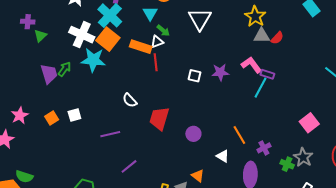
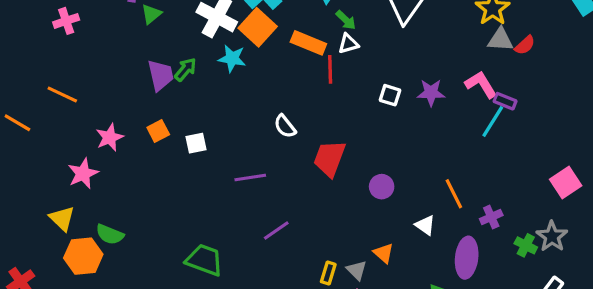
white triangle: (157, 42) -> (348, 44), moved
cyan star: (93, 60) -> (232, 58), size x0.7
orange square: (52, 118) -> (158, 131), moved

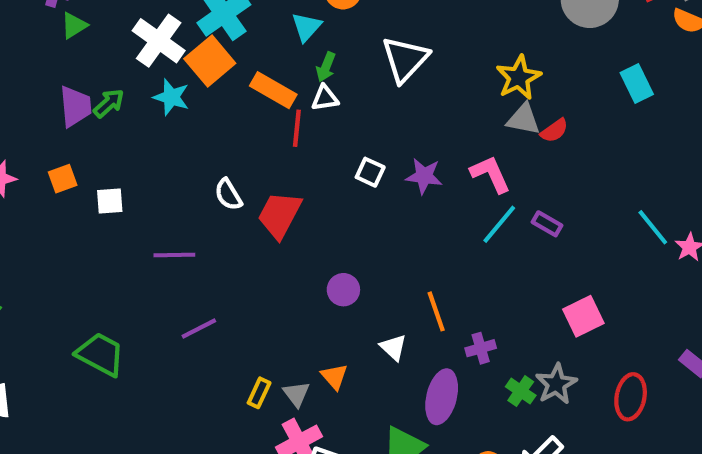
green arrow: (346, 20) -> (326, 67), turned 60
purple rectangle: (505, 101) -> (547, 224), moved
red trapezoid: (329, 158) -> (279, 215), moved

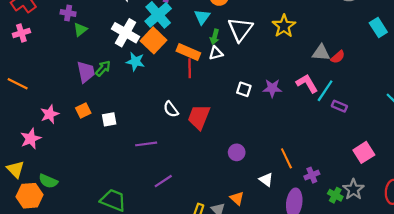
white triangle: (405, 59) -> (240, 29), moved
yellow star: (519, 77) -> (284, 26), moved
red line: (297, 128) -> (190, 68), moved
cyan line: (499, 224) -> (325, 91), moved

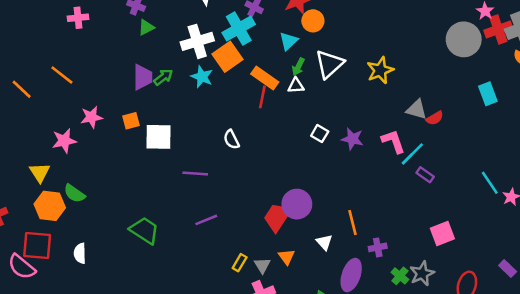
white cross: (126, 33) -> (197, 41), turned 32
red trapezoid: (199, 117) -> (277, 217), moved
white square: (109, 119) -> (159, 137), size x1.6
purple circle: (237, 152) -> (297, 204), size x1.5

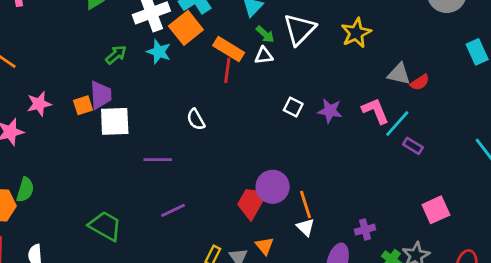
green arrow: (298, 67) -> (265, 34), turned -72
purple trapezoid: (143, 77) -> (101, 95), moved
green semicircle: (74, 193) -> (25, 190), turned -105
orange line: (352, 222) -> (306, 204), moved

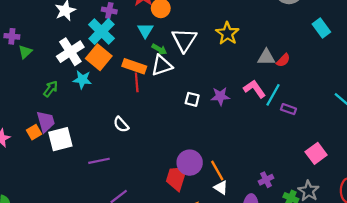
white triangle: (264, 55) -> (162, 65), size x1.5

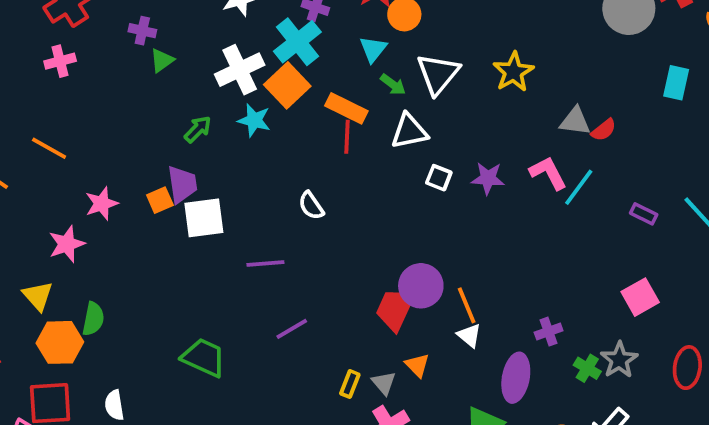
cyan rectangle: (321, 28) -> (676, 83), turned 42
white triangle: (162, 65) -> (409, 131), moved
purple rectangle: (288, 109) -> (644, 214), moved

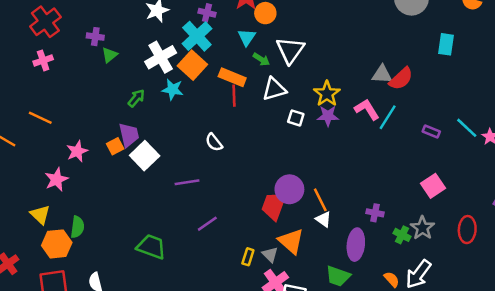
yellow star: (513, 72) -> (327, 94), moved
red semicircle: (604, 130) -> (401, 79), size x1.5
white square: (204, 218) -> (145, 156), turned -32
purple cross: (549, 332) -> (375, 213), turned 35
orange triangle: (417, 365) -> (291, 241), size x1.6

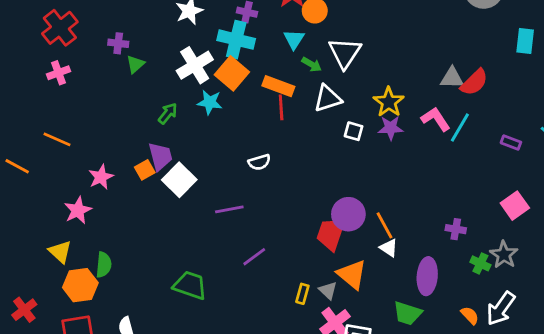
cyan cross: (197, 36) -> (236, 40), turned -32
white semicircle: (214, 142) -> (259, 162), turned -66
purple cross: (375, 213) -> (456, 229), moved

